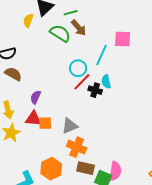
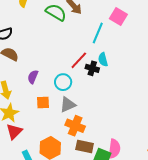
pink square: (123, 39) -> (118, 17), turned 30
cyan circle: (78, 68) -> (63, 82), moved
red triangle: (33, 119) -> (14, 131), moved, turned -48

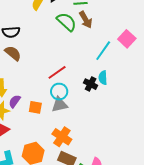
red line: (79, 60) -> (57, 72), moved
purple semicircle: (33, 77) -> (15, 101), moved
gray triangle: (68, 105) -> (59, 105), moved

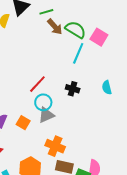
green semicircle: (67, 22) -> (76, 30), moved
cyan semicircle: (103, 78) -> (107, 87), moved
orange square: (35, 107) -> (23, 123), turned 32

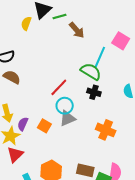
green line: (46, 12) -> (59, 16), moved
green semicircle: (76, 30) -> (91, 71), moved
orange cross: (55, 146) -> (106, 130), moved

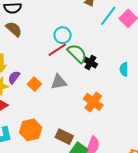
cyan line: (100, 57) -> (108, 16), moved
green semicircle: (91, 71) -> (77, 53), moved
cyan circle: (65, 106) -> (63, 35), moved

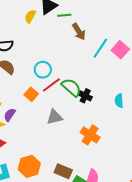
cyan circle: (63, 35) -> (43, 70), moved
orange square: (34, 84) -> (31, 94), moved

